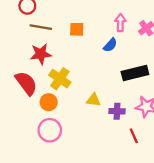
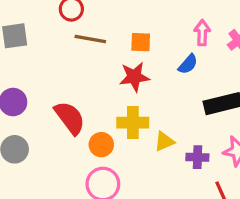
red star: (41, 54) -> (134, 77), moved
yellow cross: (60, 79) -> (133, 123), moved, turned -35
yellow triangle: (93, 100) -> (164, 141), turned -32

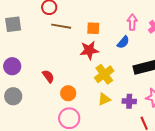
red semicircle: (70, 118) -> (48, 76), size x0.6
yellow cross: (133, 123) -> (104, 74), moved, turned -36
yellow triangle: (164, 141) -> (104, 99), moved

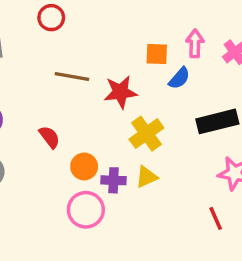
brown line: (61, 26) -> (72, 76), moved
orange square: (93, 28) -> (157, 54), moved
purple cross: (129, 101) -> (114, 180), moved

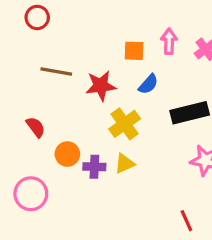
blue semicircle: (179, 78) -> (148, 84), moved
pink circle: (86, 210) -> (31, 194), moved
red line: (216, 218) -> (186, 221), moved

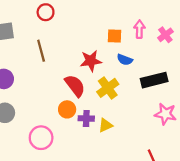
brown line: (56, 71) -> (41, 51), moved, turned 65
blue semicircle: (148, 84) -> (125, 60), turned 70
red semicircle: (36, 127) -> (75, 86), moved, size x1.5
yellow triangle: (125, 164) -> (106, 125), moved

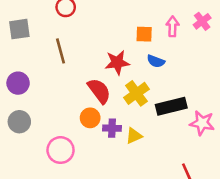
pink cross: (165, 35) -> (202, 21), moved
black rectangle: (154, 80) -> (171, 106), moved

